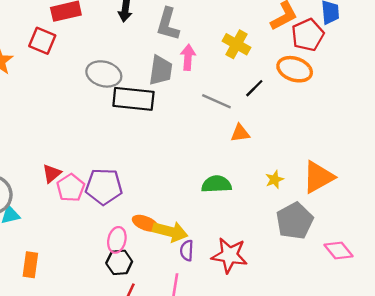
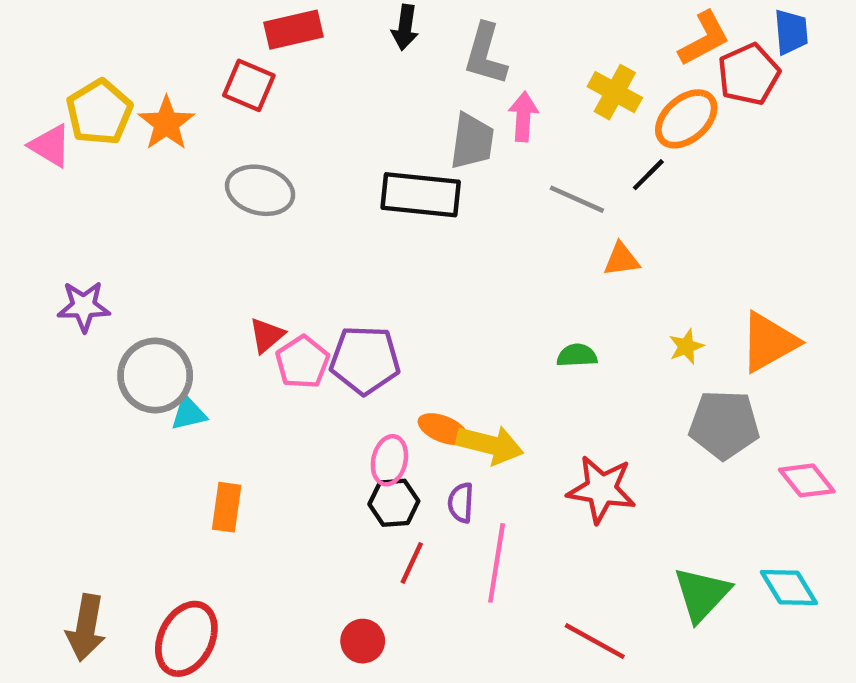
orange ellipse: (295, 69) -> (686, 119), moved, turned -60
gray ellipse: (104, 74) -> (260, 190), moved
green semicircle: (216, 184) -> (577, 355), size x0.7
gray pentagon: (295, 221) -> (724, 425), turned 30
purple semicircle: (187, 251) -> (461, 503), moved

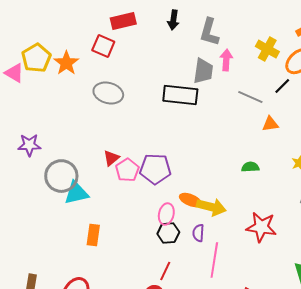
cyan triangle: (189, 413) -> (76, 193), size x1.5
red line: (412, 563) -> (165, 271), moved

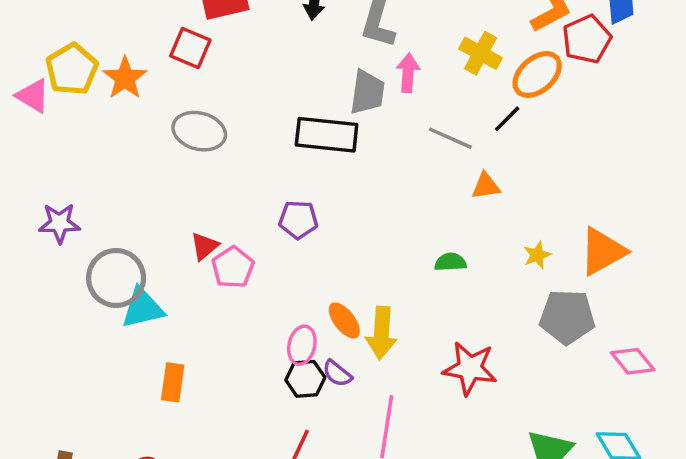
purple pentagon: (155, 169) -> (298, 220), moved, size x0.7
orange ellipse: (190, 200) -> (344, 320), turned 30
yellow arrow: (211, 207) -> (381, 333), turned 80
purple semicircle: (198, 233) -> (337, 374), moved, turned -54

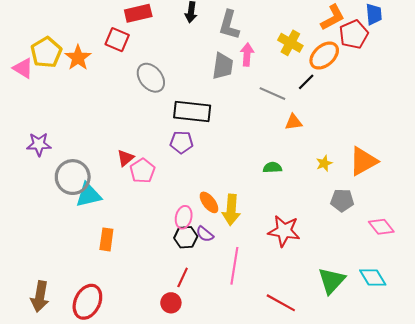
gray ellipse: (199, 131) -> (151, 78), moved, turned 36
black rectangle: (327, 135) -> (192, 112), moved
gray pentagon: (567, 317) -> (342, 200), size x0.7

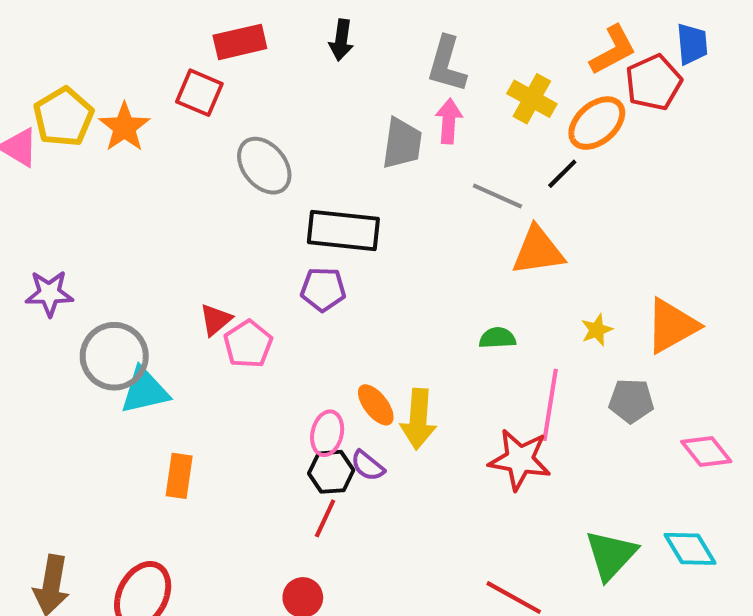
gray L-shape: (229, 25) -> (447, 64), moved
orange triangle: (294, 122) -> (538, 251), size x1.6
pink line: (234, 266) -> (550, 405), moved
red line: (183, 277) -> (325, 518), moved

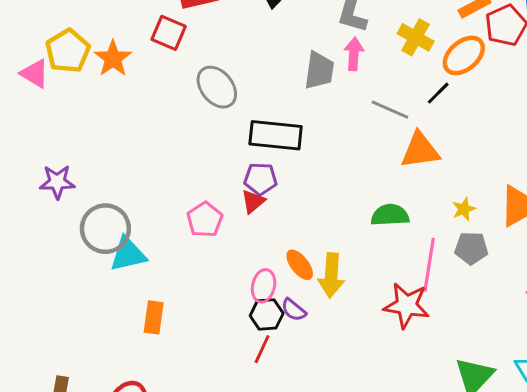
red triangle: (216, 320) -> (253, 202), moved
green semicircle: (497, 338) -> (390, 215), size x1.4
gray pentagon: (631, 401) -> (471, 248), moved

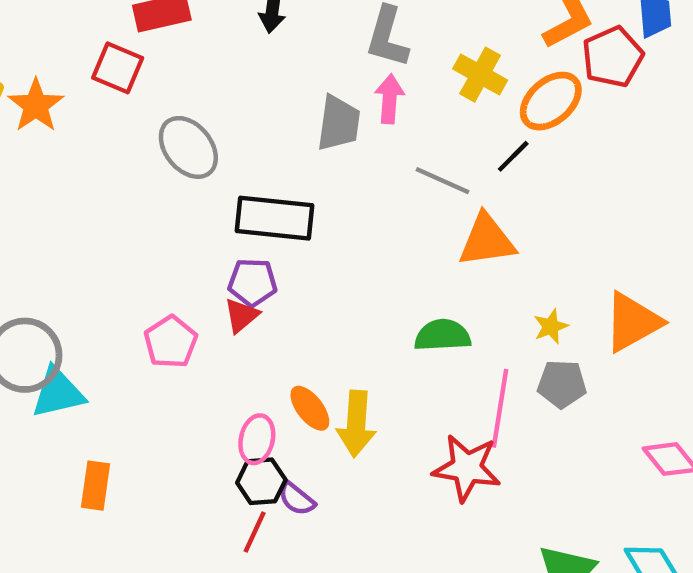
purple semicircle: (294, 310) -> (297, 499), moved

